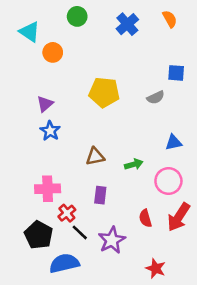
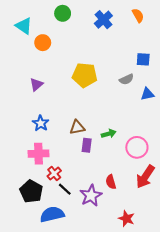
blue star: (50, 131) -> (41, 123), moved
blue triangle: (174, 142) -> (147, 94), moved
purple rectangle: (100, 195) -> (87, 145), moved
red semicircle: (145, 218) -> (111, 182), moved

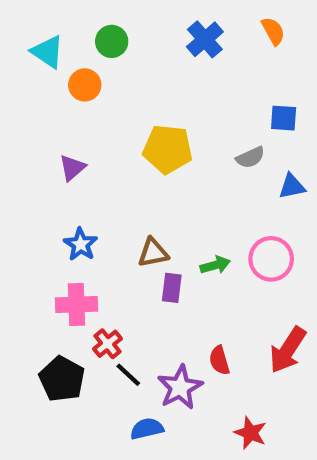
green circle: (63, 13) -> (112, 41), moved
pink circle: (137, 147) -> (271, 259), moved
blue semicircle: (52, 214) -> (147, 429), moved, size x0.7

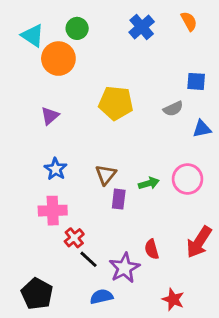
orange circle: (85, 85) -> (58, 59), size x1.5
brown triangle: (153, 253) -> (106, 175), turned -40
black pentagon: (62, 379) -> (37, 294), moved

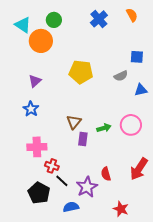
blue star: (56, 169) -> (31, 109), moved
red cross: (74, 238) -> (52, 166), turned -32
black pentagon: (37, 294) -> (39, 193), moved

